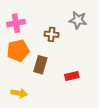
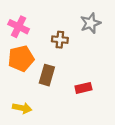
gray star: (78, 20) -> (91, 23), turned -30
pink cross: (16, 23) -> (19, 27), turned 36

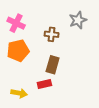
brown rectangle: (47, 75) -> (53, 65), moved
red rectangle: (83, 88) -> (44, 84), moved

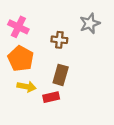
orange pentagon: (18, 51) -> (21, 59), turned -30
yellow arrow: (19, 93) -> (27, 87), moved

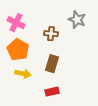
gray star: (90, 23) -> (77, 20), turned -30
red rectangle: (51, 97) -> (52, 92), moved

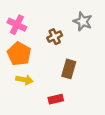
brown cross: (51, 34) -> (55, 37), turned -32
brown rectangle: (52, 64) -> (69, 69), moved

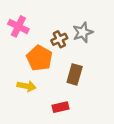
gray star: (83, 21) -> (83, 32), moved, turned 30
orange pentagon: (19, 54) -> (39, 58), moved

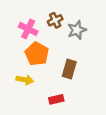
pink cross: (18, 26) -> (28, 29), moved
brown cross: (59, 39) -> (55, 20), moved

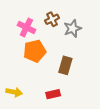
orange pentagon: (37, 54) -> (35, 51), turned 30
yellow arrow: (25, 80) -> (14, 92), moved

